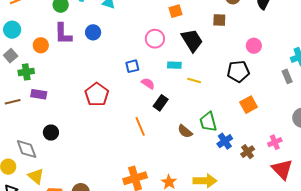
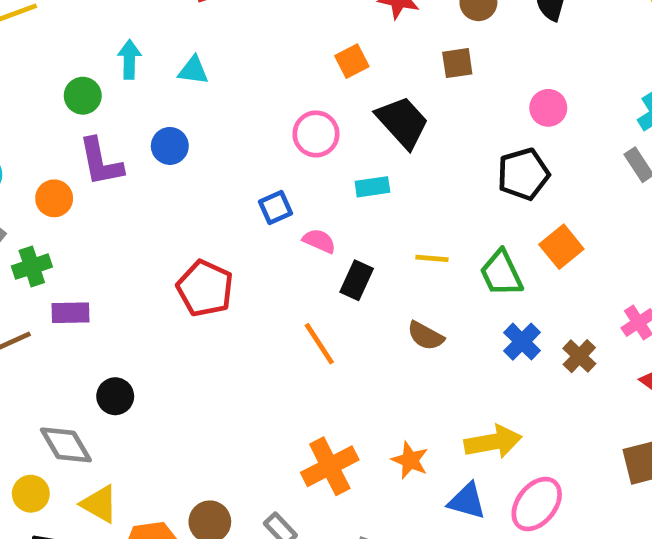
yellow line: (194, 80) -> (432, 258), moved
green trapezoid: (208, 122) -> (501, 273), moved

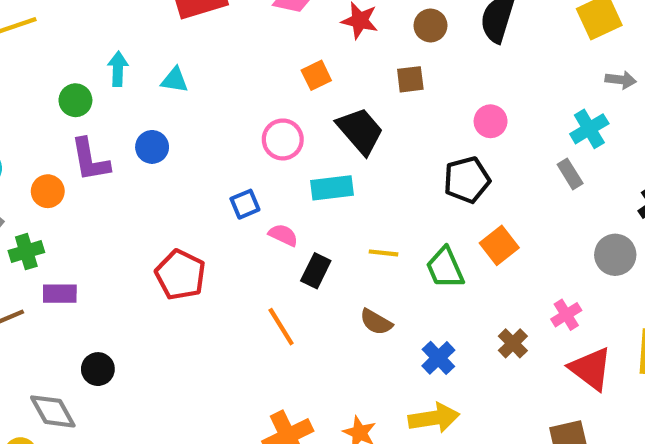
cyan rectangle: (372, 187) -> (332, 188), size x1.4
blue cross: (522, 342) -> (438, 358), moved

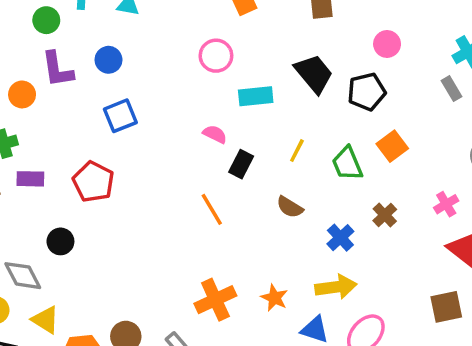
black trapezoid: (360, 131) -> (314, 74), moved
blue square: (245, 204) -> (120, 116), moved, size x1.4
yellow line: (383, 253) -> (297, 151), turned -70
red pentagon: (180, 275) -> (93, 182), moved
brown cross: (513, 343) -> (385, 215), moved

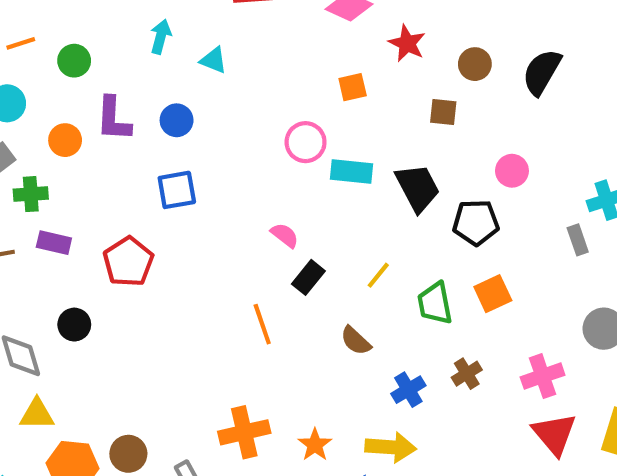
green circle: (46, 20) -> (74, 61), moved
cyan rectangle: (256, 96) -> (351, 171), moved
pink cross: (446, 204) -> (543, 376), size x1.4
yellow triangle: (45, 320) -> (37, 414), turned -44

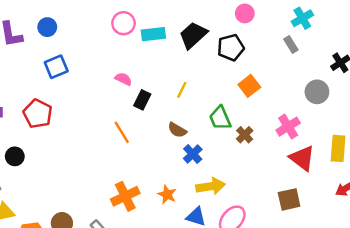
black trapezoid: (418, 188) -> (193, 35), turned -92
green trapezoid: (435, 303) -> (220, 118), moved
blue cross: (408, 390) -> (193, 154), moved

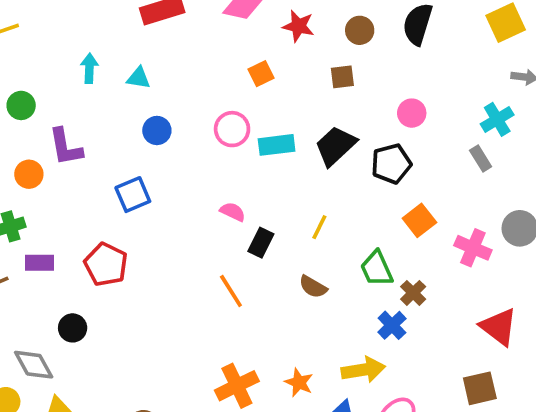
blue circle: (47, 27) -> (157, 130), moved
pink cross: (288, 127) -> (473, 248), moved, turned -35
blue cross: (193, 154) -> (392, 325), moved

